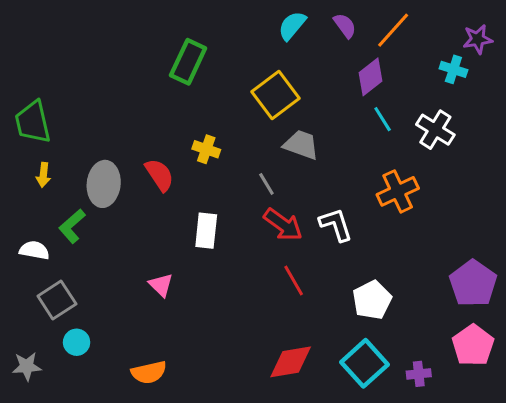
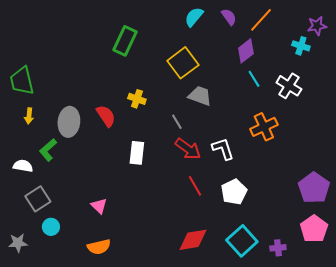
pink triangle: (161, 285) -> (99, 206), moved
white pentagon: (372, 300) -> (234, 192), moved

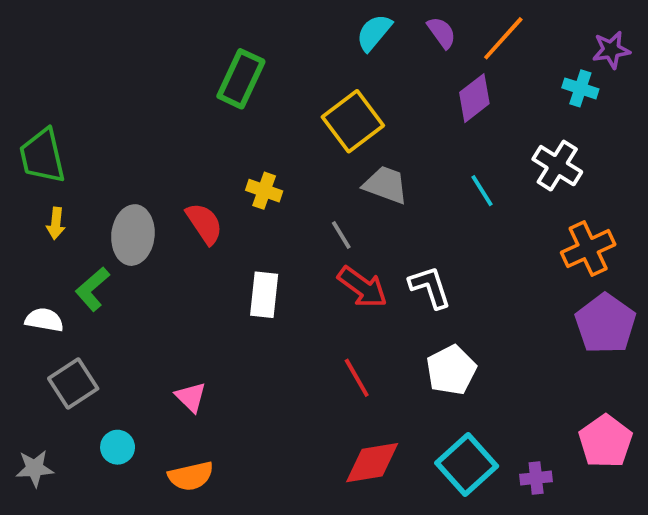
cyan line: (254, 79) -> (482, 191), moved
orange cross: (264, 127) -> (588, 249), moved
red line: (195, 186) -> (357, 378), moved
purple pentagon: (314, 188) -> (605, 324), moved
cyan circle: (51, 227) -> (118, 447), moved

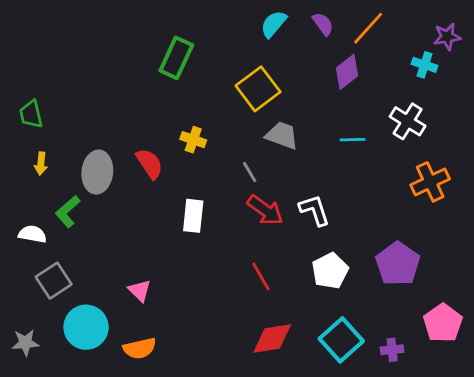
green trapezoid: (42, 156) -> (31, 114), size x0.7
cyan line: (482, 191) -> (353, 140), turned -60
purple pentagon: (605, 324) -> (398, 264), moved
cyan circle: (118, 447) -> (86, 327), size x1.8

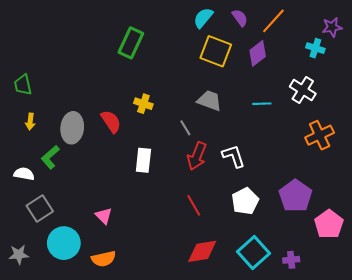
yellow square: (258, 89) -> (216, 51), moved, turned -32
red arrow: (265, 210) -> (197, 156), turned 76
pink pentagon: (443, 323) -> (329, 224), moved

